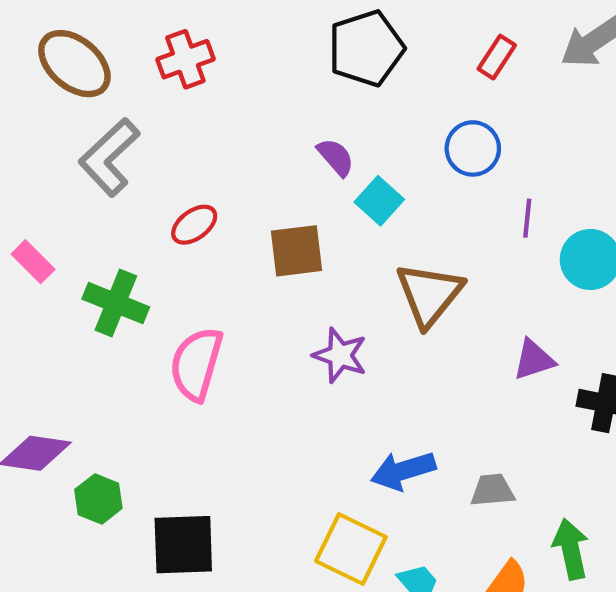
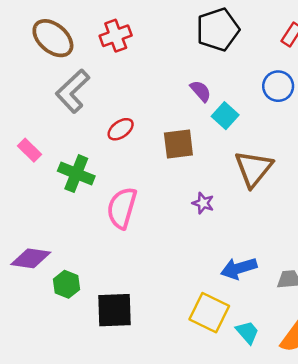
purple star: (340, 355) -> (203, 203), size x0.7

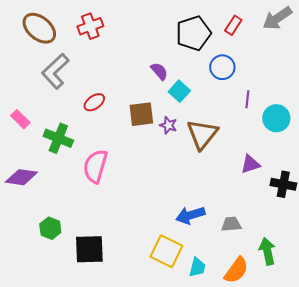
black pentagon: (218, 30) -> (193, 33), moved
purple star: (203, 203) -> (168, 125), moved
purple diamond: (31, 258) -> (21, 177), moved
cyan trapezoid: (247, 332) -> (197, 267), turned 55

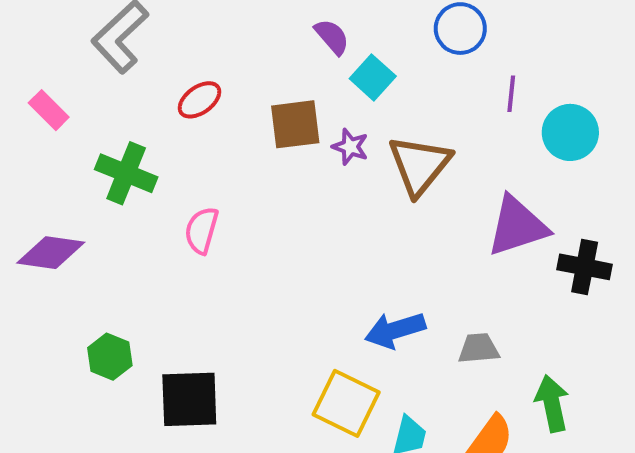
pink rectangle: (20, 119) -> (49, 110), moved
purple triangle: (250, 164) -> (517, 226), size x1.6
pink semicircle: (95, 166) -> (202, 230), size x0.7

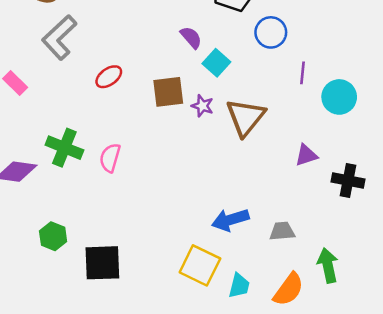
green cross: (126, 173) -> (64, 148), moved
purple triangle: (517, 226) -> (306, 155), size x0.6

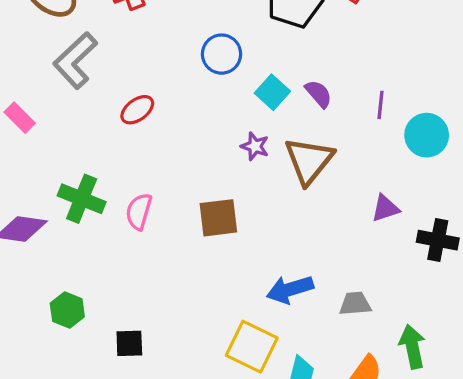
blue circle: (271, 32) -> (222, 54), moved
purple semicircle: (191, 37) -> (318, 94), moved
brown square: (168, 92) -> (218, 218), moved
black square: (102, 263) -> (129, 343), size x0.6

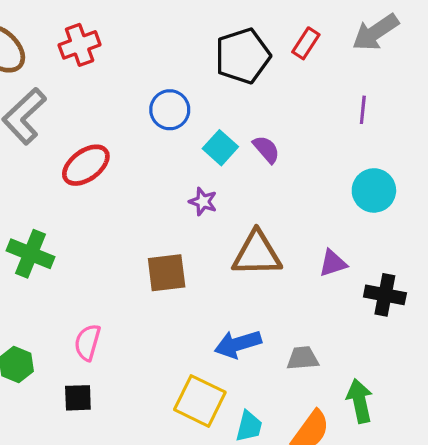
purple line: (381, 105) -> (363, 110), moved
red ellipse: (137, 110) -> (86, 165), size x1.4
brown triangle: (309, 161) -> (257, 254), moved, turned 50
pink semicircle: (139, 211) -> (87, 342), moved

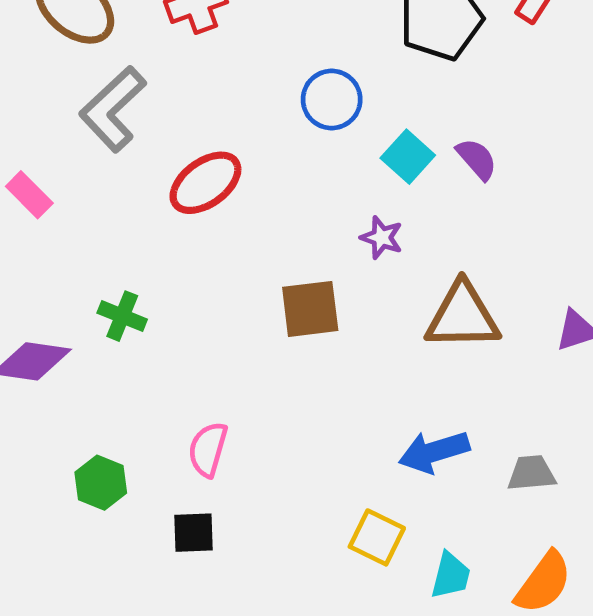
green cross: (30, 254) -> (122, 316), size x0.7
brown square: (167, 273) -> (310, 309), moved
yellow square: (200, 401) -> (377, 537), size x0.7

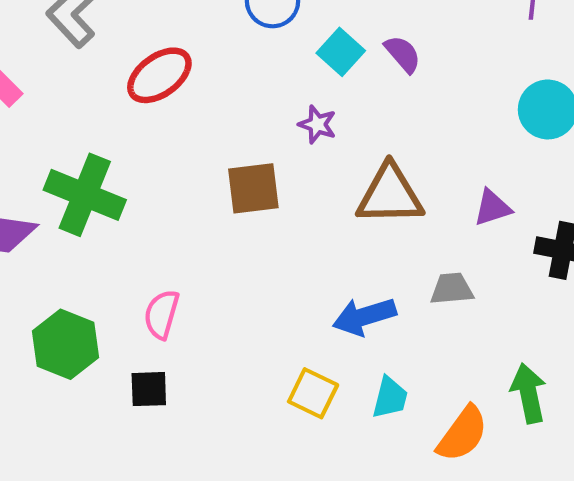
green cross: (122, 316) -> (85, 195), size x1.8
gray trapezoid: (532, 473) -> (452, 289), moved
green hexagon: (101, 483) -> (66, 344), size x1.4
cyan trapezoid: (451, 575) -> (390, 398), moved

